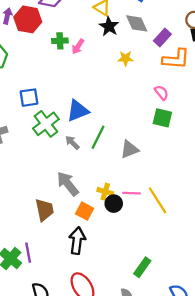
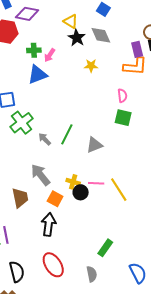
purple rectangle: (162, 38) -> (137, 49), moved, turned -56
pink semicircle: (161, 93) -> (122, 96), turned 32
blue triangle: (78, 111) -> (37, 75), moved

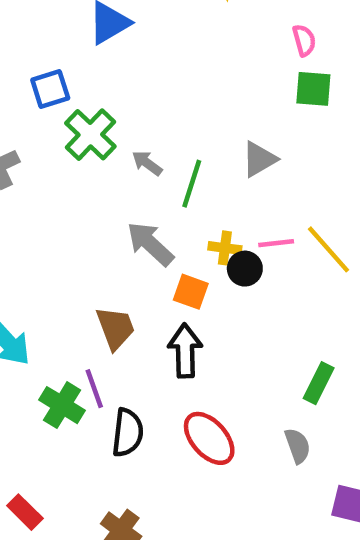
green line: (67, 134) -> (192, 184), moved
brown trapezoid: (20, 198) -> (115, 328), moved
black semicircle: (17, 272) -> (128, 433), moved, turned 30

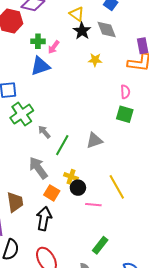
pink line: (276, 243) -> (93, 205), moved

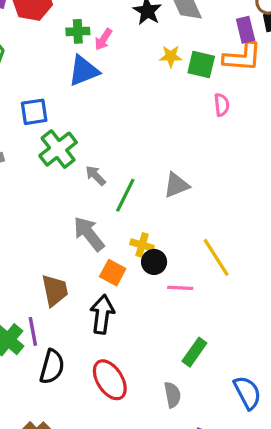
green square: (125, 114) -> (201, 65), moved

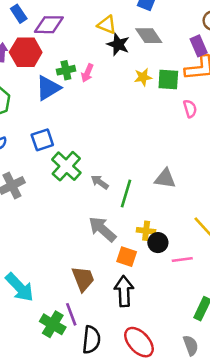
blue triangle: (84, 71) -> (48, 88), moved
gray triangle: (176, 185) -> (165, 179), turned 40

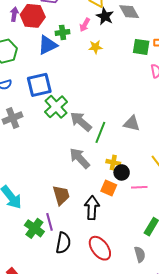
pink arrow: (87, 73) -> (85, 25), moved
yellow star: (143, 77) -> (95, 47), moved
blue square: (42, 140) -> (39, 85), size x1.4
gray arrow: (100, 182) -> (81, 122), size x1.6
orange square: (127, 257) -> (109, 188), moved

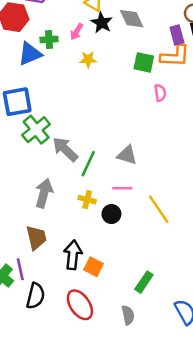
gray arrow: (80, 158) -> (44, 193), moved, turned 55
yellow cross: (113, 162) -> (87, 200), moved
pink line: (139, 187) -> (122, 188), moved
orange square: (109, 188) -> (94, 267), moved

